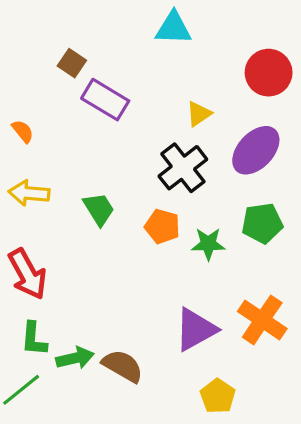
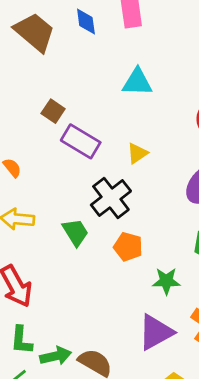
yellow triangle: (199, 114) -> (137, 153), moved
black cross: (183, 168) -> (111, 198), moved
green star: (208, 244) -> (166, 281), moved

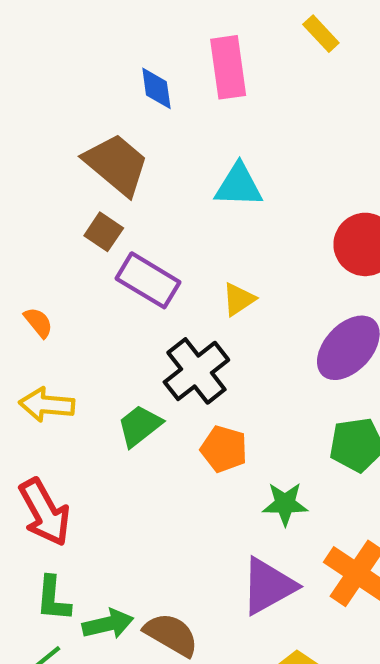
brown trapezoid: (35, 32) -> (116, 164), moved
green trapezoid: (75, 232) -> (140, 426), turned -96

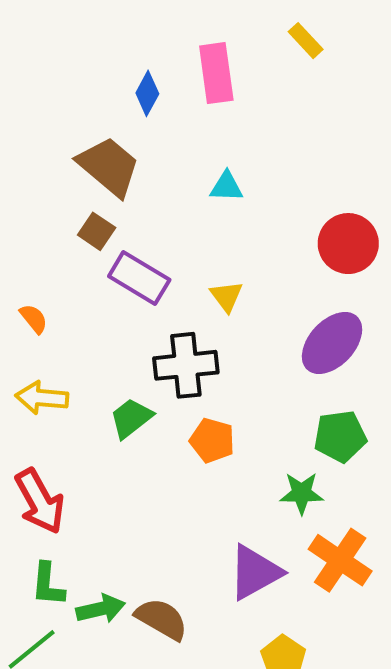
blue diamond: (156, 88) -> (147, 93), turned 36
cyan triangle: (239, 185) -> (226, 187), size x0.7
yellow triangle: (239, 299) -> (226, 296), turned -33
black cross: (196, 371) -> (186, 365), turned 32
green star: (285, 504) -> (302, 493), moved

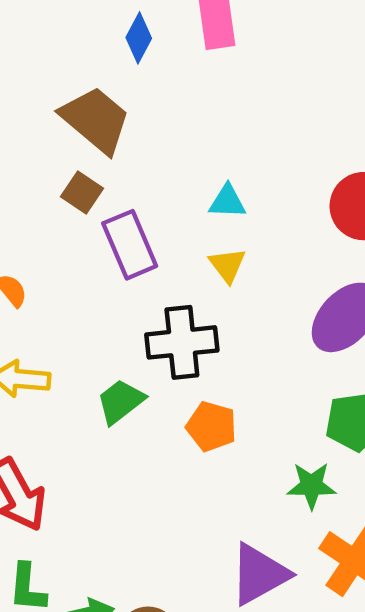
cyan triangle: (226, 187) -> (227, 202), moved
purple rectangle: (139, 278) -> (130, 245), turned 36

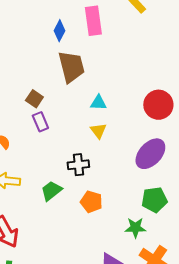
brown trapezoid: (96, 120) -> (71, 67), moved, turned 36
purple rectangle: (130, 245) -> (40, 122), moved, size x0.7
black cross: (182, 342) -> (78, 165), size x0.7

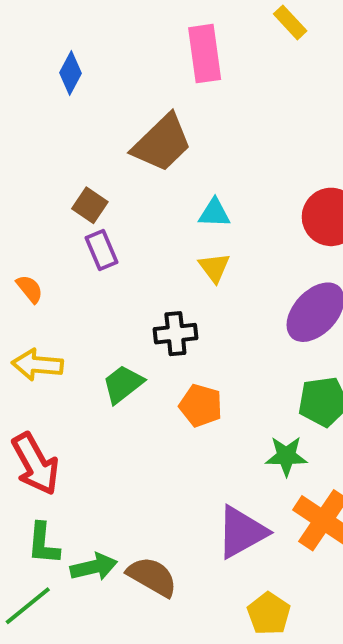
blue diamond: (59, 31) -> (70, 73), moved
brown trapezoid: (71, 67) -> (162, 143), turned 60

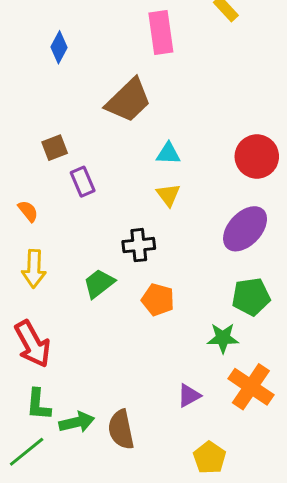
brown square: (90, 205) -> (55, 148), moved, turned 35
yellow arrow: (37, 365) -> (34, 269), turned -93
purple triangle: (242, 532) -> (189, 396), size x0.6
brown semicircle: (152, 577) -> (121, 430), turned -132

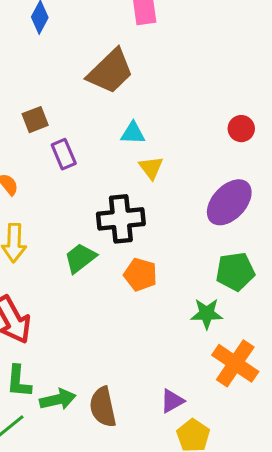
cyan triangle: (168, 154) -> (133, 133), moved
red circle: (257, 156) -> (241, 129), size x0.6
black cross: (139, 245) -> (121, 219), size x1.4
purple triangle: (189, 396) -> (172, 401), moved

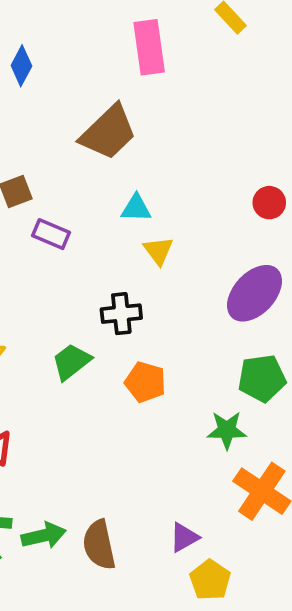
purple rectangle: (64, 154) -> (51, 234), turned -44
black cross: (121, 219) -> (121, 314), size x0.7

